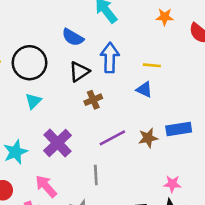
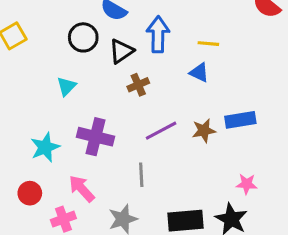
black circle: (29, 63) -> (83, 37), moved, size x0.7
purple cross: (58, 143) -> (95, 137), turned -32
pink star: (172, 184) -> (247, 184), moved

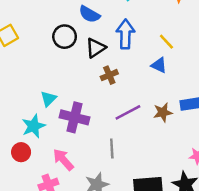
yellow line: (208, 44) -> (166, 42), turned 42
cyan triangle: (66, 86) -> (48, 99), moved
red circle: (30, 193) -> (21, 152), moved

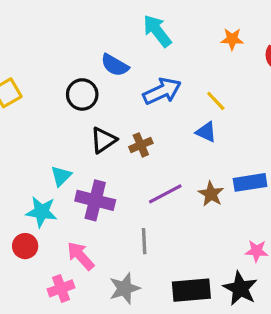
blue arrow: (125, 34) -> (162, 91), turned 64
black triangle: (96, 48) -> (103, 140), moved
brown star: (163, 112) -> (211, 194), turned -30
cyan star: (33, 126) -> (41, 212), turned 30

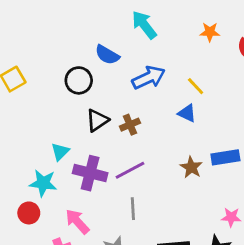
purple line: (165, 194) -> (130, 170), moved

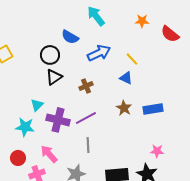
black triangle: (97, 120) -> (54, 77), moved
brown star: (191, 167) -> (124, 108), moved
red circle: (29, 213) -> (18, 158), moved

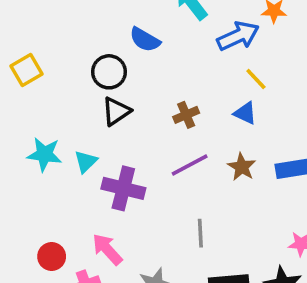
blue arrow: (99, 53) -> (238, 36), moved
brown cross: (86, 86) -> (186, 115), moved
purple line: (86, 118) -> (190, 165), moved
cyan star: (25, 127) -> (44, 154), moved
gray line: (88, 145) -> (200, 233), moved

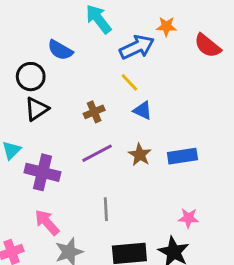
yellow line: (256, 79) -> (129, 82), moved
pink arrow: (107, 249) -> (47, 222), moved

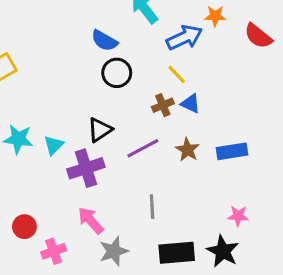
black circle: (31, 77) -> (117, 73), moved
black triangle: (37, 109) -> (100, 130), moved
brown cross: (94, 112) -> (163, 105), moved
purple cross: (42, 172) -> (86, 168), turned -32

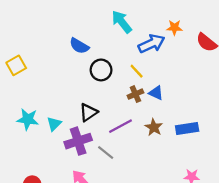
blue semicircle: (104, 41) -> (79, 46), moved
yellow line: (177, 74) -> (137, 71), moved
gray line: (152, 207) -> (106, 153), moved, turned -48

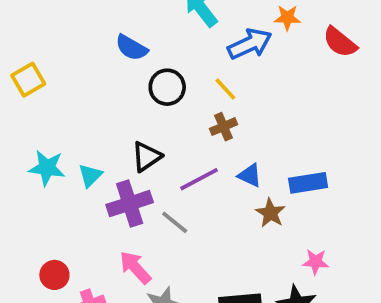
blue triangle: (156, 93) -> (250, 175), moved
brown star: (154, 127) -> (270, 213), moved

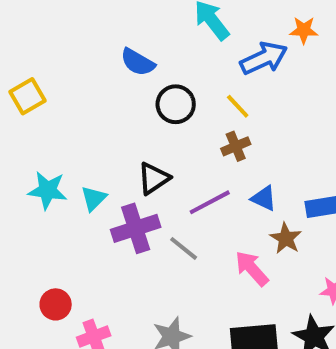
pink arrow: (135, 267) -> (252, 268), moved

